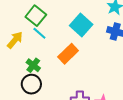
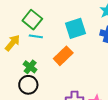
cyan square: (81, 25) -> (76, 28), turned 30
cyan line: (39, 33) -> (36, 36), turned -32

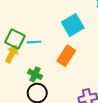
green square: (32, 20) -> (15, 39), moved

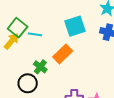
green cross: (35, 74) -> (40, 67), moved

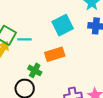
orange rectangle: (63, 54) -> (55, 54), turned 36

